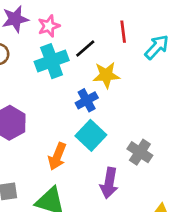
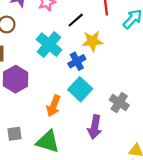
cyan cross: (52, 61) -> (49, 45), moved, turned -30

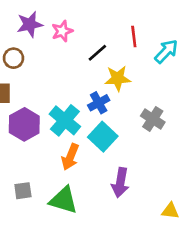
cyan cross: (49, 45) -> (65, 120), moved
gray cross: (119, 103) -> (153, 119), moved

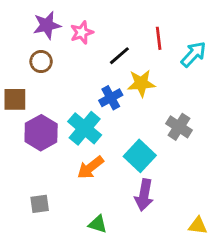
brown circle: (13, 58) -> (41, 62), moved
blue cross: (99, 103) -> (111, 98), moved
cyan square: (103, 137) -> (140, 156), moved
orange arrow: (70, 157) -> (90, 167), turned 30
green triangle: (64, 200) -> (98, 224), moved, size x0.6

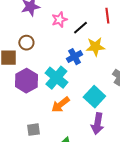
pink star: (82, 32) -> (59, 20), moved
brown circle: (41, 62) -> (26, 43), moved
gray square: (40, 204) -> (33, 130), moved

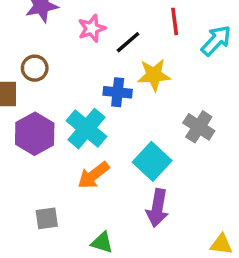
blue cross: (74, 57) -> (118, 92), turned 35

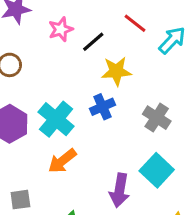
red line: (175, 21) -> (135, 23), turned -45
blue cross: (118, 92) -> (102, 107), moved, turned -30
cyan square: (152, 161) -> (157, 170), moved

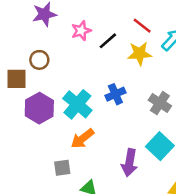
yellow star: (116, 71) -> (140, 54), moved
gray square: (20, 200) -> (62, 168), moved

